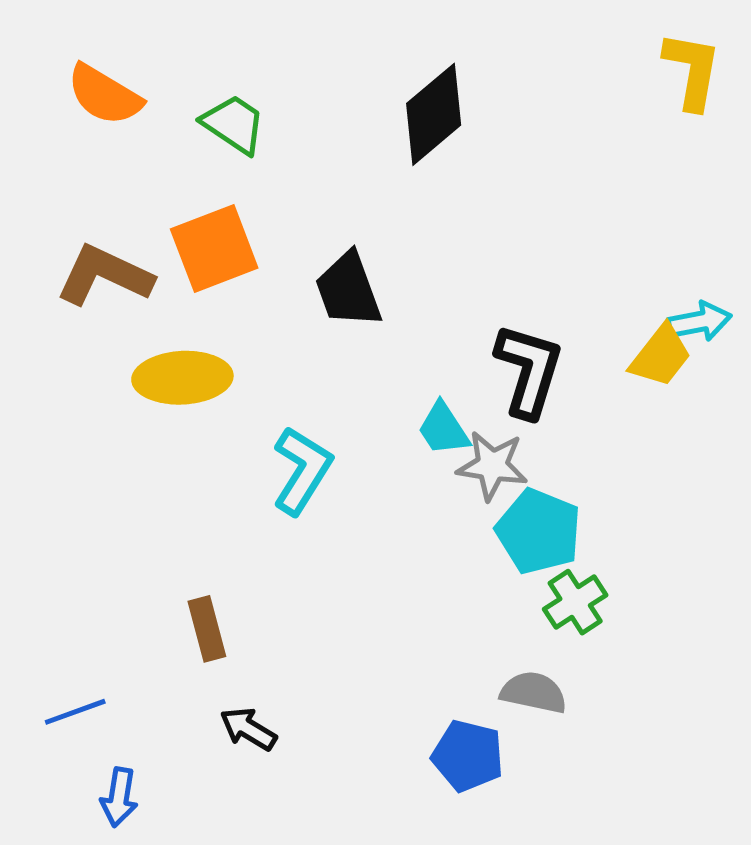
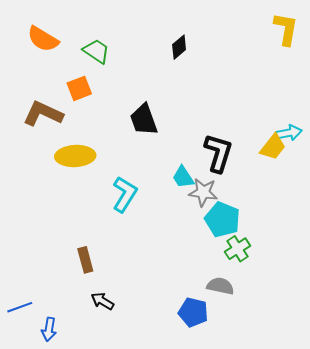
black diamond: (434, 114) -> (179, 47), size x0.6
orange square: (214, 248) -> (79, 88), moved, size x0.7
blue line: (75, 712) -> (20, 307), moved

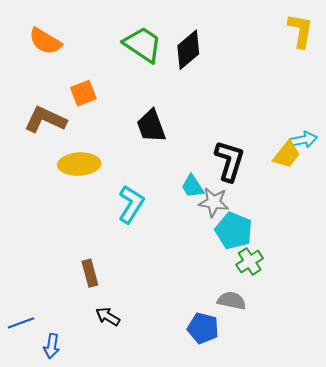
black diamond: (179, 47) -> (188, 50), size x1.5
green trapezoid: (96, 51) -> (143, 44), moved, size x1.4

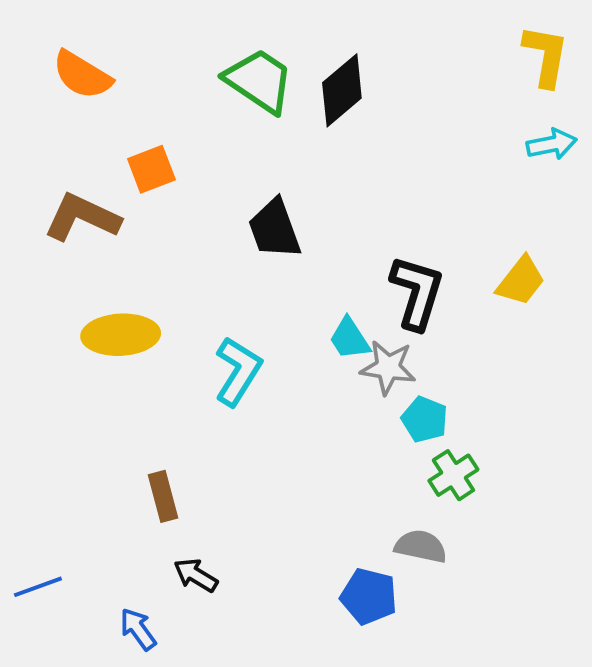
cyan arrow: (304, 140) -> (552, 144), moved
yellow ellipse: (79, 164) -> (121, 335), moved
cyan pentagon: (234, 231) -> (425, 419), size x0.7
blue arrow: (52, 346) -> (138, 629), moved, turned 135

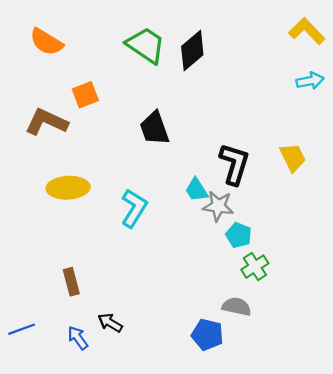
yellow L-shape: (546, 56) -> (307, 31), turned -54
yellow trapezoid: (521, 281) -> (293, 157), turned -64
brown rectangle: (163, 496) -> (71, 282), moved
blue arrow: (138, 629) -> (78, 338), moved

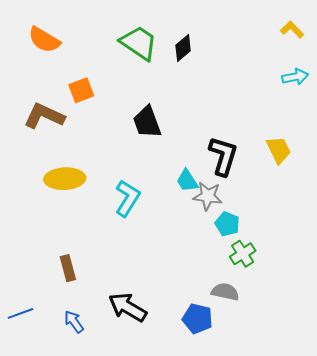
yellow L-shape: (307, 31) -> (292, 30), size x0.7
black diamond: (192, 51) -> (183, 48), size x0.7
black arrow: (110, 323) -> (127, 307), moved, size x1.6

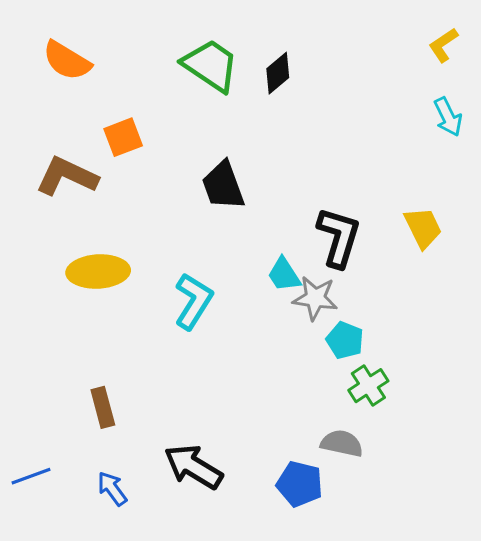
yellow L-shape: (292, 30) -> (443, 45), turned -80
cyan arrow: (295, 77) -> (448, 117), turned 75

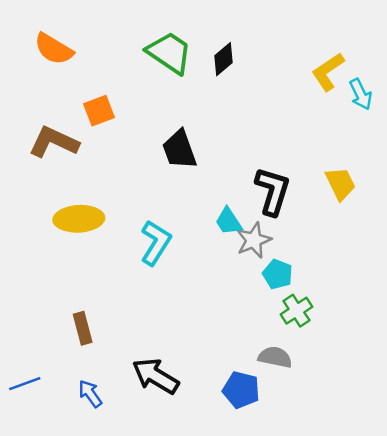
yellow L-shape: (443, 45) -> (328, 72), moved, size x1.4
gray star: (315, 298) -> (254, 240), turned -30

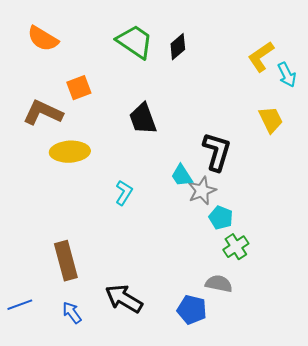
yellow trapezoid: (340, 184) -> (271, 120), moved
yellow ellipse: (79, 219) -> (70, 152), moved
cyan L-shape: (156, 243) -> (124, 193), size x0.7
brown rectangle: (83, 328) -> (66, 261), size x1.5

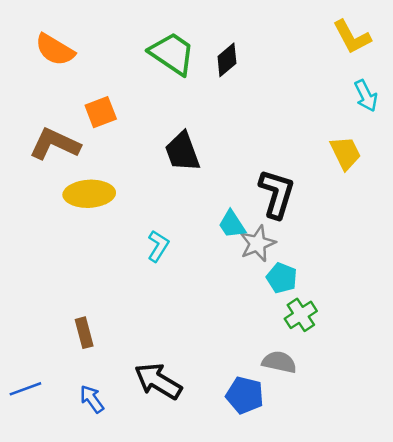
yellow L-shape: (261, 57) -> (352, 37), moved, turned -84
brown rectangle: (66, 261) -> (84, 333), size x0.6

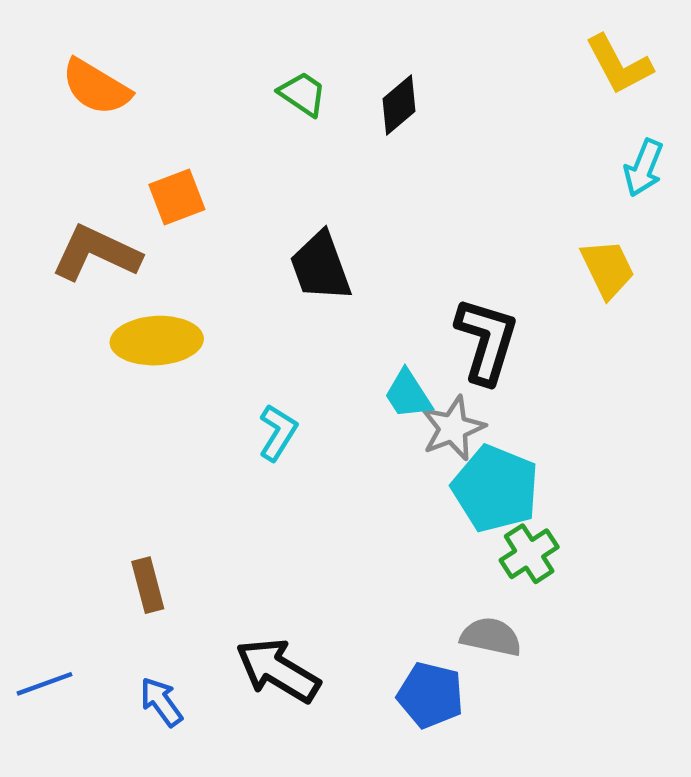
green trapezoid: (172, 54) -> (303, 94), size x0.6
cyan arrow: (366, 96) -> (644, 168), turned 48
cyan pentagon: (282, 278) -> (495, 489), size x1.6

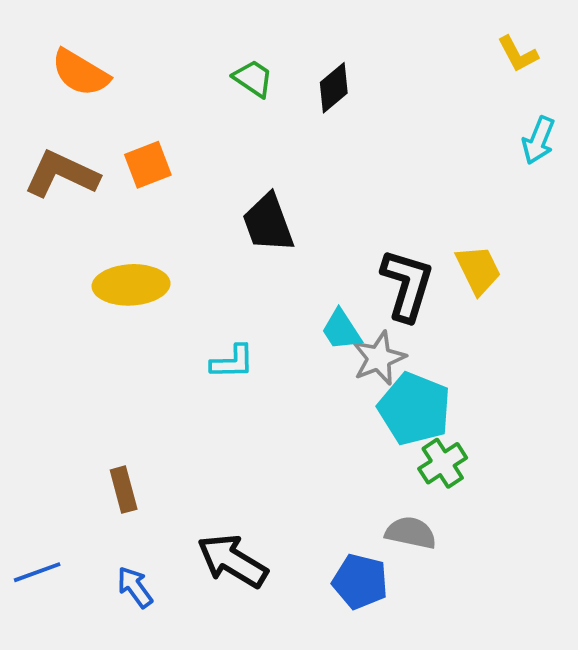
yellow L-shape: (619, 65) -> (518, 54), size x0.7
brown L-shape: (96, 253) -> (62, 174), moved
yellow trapezoid: (608, 269) -> (478, 270), moved
cyan L-shape: (278, 433) -> (232, 362), turned 57

